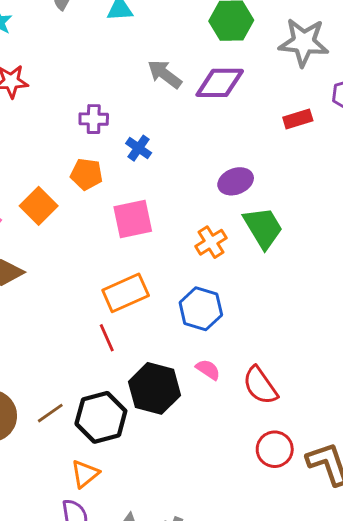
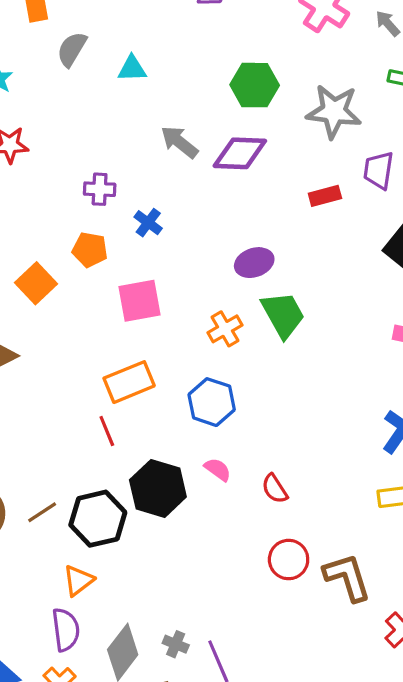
red semicircle: (260, 386) -> (275, 489), size x0.7

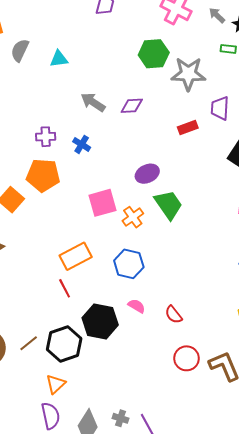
green hexagon: (255, 85) -> (154, 54), moved
purple diamond: (240, 153) -> (132, 106), size x0.7
blue cross: (148, 223) -> (82, 144), moved
orange pentagon: (90, 250) -> (43, 175), size x1.5
pink square: (139, 301) -> (103, 203), moved

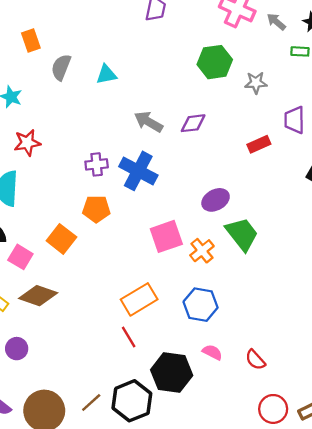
gray arrow: (217, 15) -> (276, 22), moved
gray star: (188, 74) -> (256, 83), size x0.6
blue cross: (82, 144) -> (138, 171), size x1.8
orange pentagon: (43, 175) -> (96, 209), size x0.7

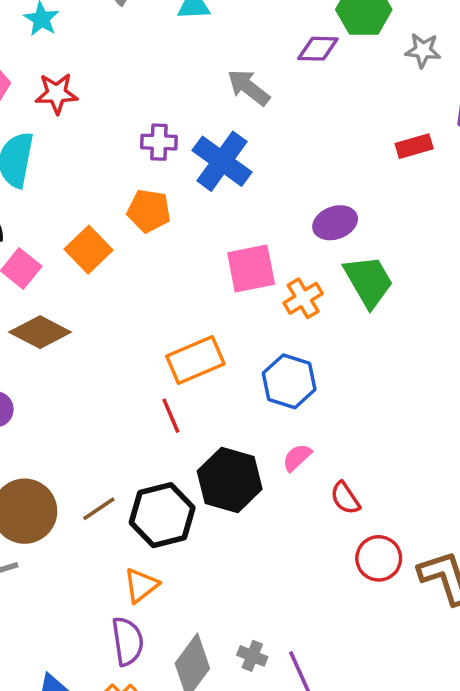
purple diamond: (193, 123) -> (318, 49), moved
pink semicircle: (212, 352) -> (297, 457), turned -78
red semicircle: (255, 360) -> (345, 498), moved

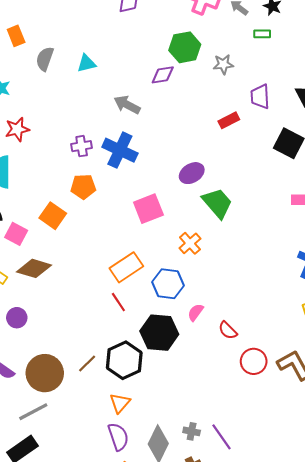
orange cross: (303, 298) -> (190, 243), moved
blue hexagon: (289, 381) -> (168, 284), moved

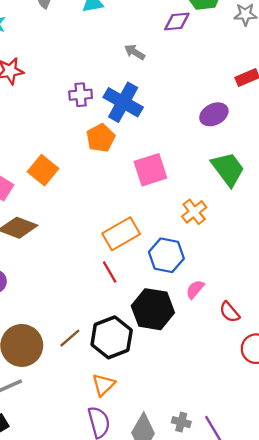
gray arrow: (127, 105) -> (135, 52), size x0.7
purple ellipse: (192, 173) -> (214, 114), moved
orange pentagon: (83, 187) -> (101, 138), moved, turned -30

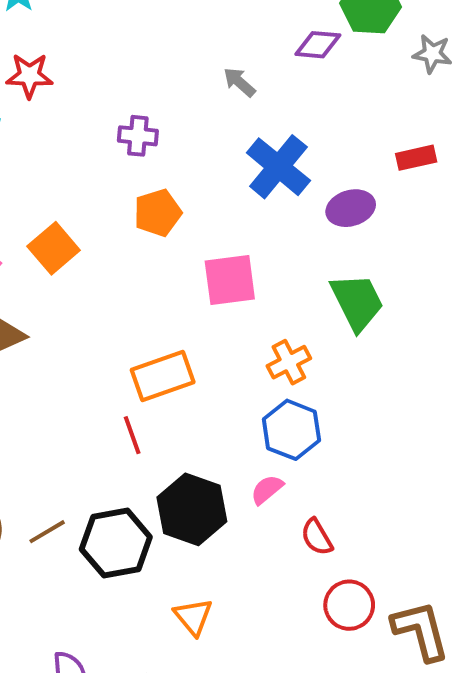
blue cross: (123, 102) -> (278, 167), moved
blue hexagon: (166, 255) -> (291, 430), moved
orange triangle: (103, 385) -> (193, 617), moved, turned -35

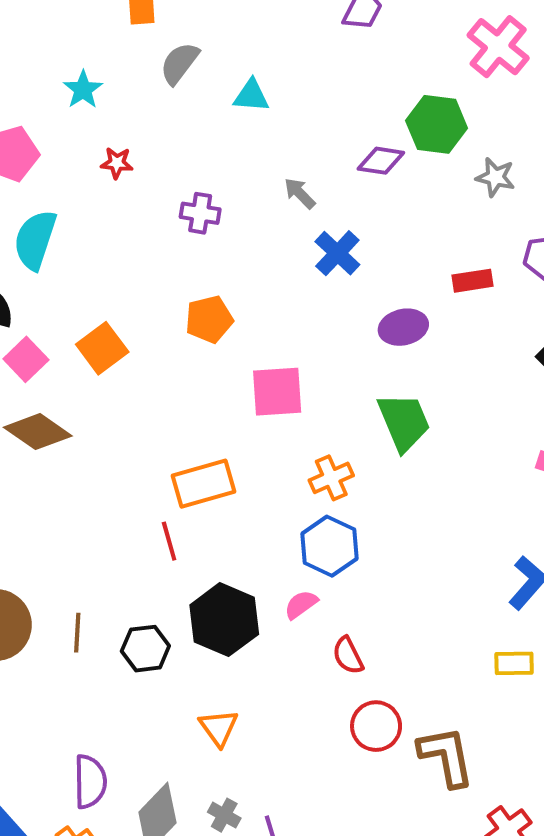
red star: (29, 76) -> (117, 163), moved, size x0.7
purple cross: (138, 136) -> (200, 213), moved
blue cross: (278, 167) -> (337, 253), moved, size x0.7
brown line: (47, 532) -> (77, 633), turned -60
black hexagon: (116, 543) -> (145, 649), size x0.7

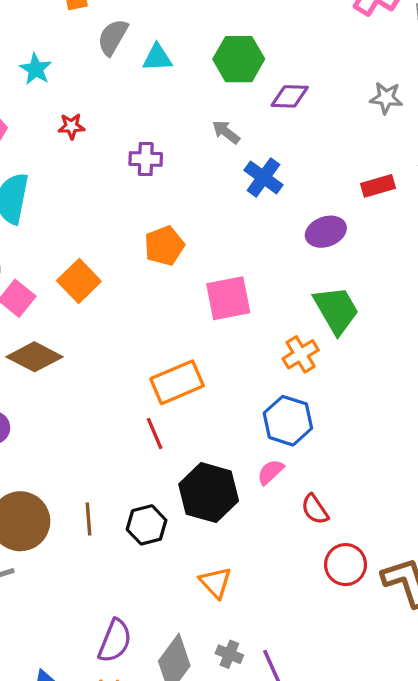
cyan triangle: (251, 96) -> (157, 58), moved
green hexagon: (437, 124) -> (239, 59), moved
orange cross: (331, 478) -> (301, 354), moved
purple semicircle: (90, 782) -> (115, 641), turned 30

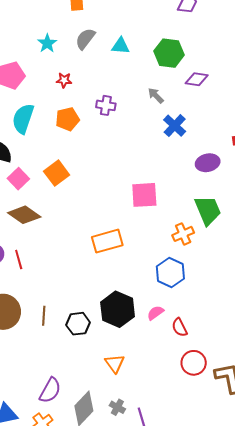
gray semicircle: (113, 37) -> (85, 39), moved
orange pentagon: (164, 246) -> (67, 119), moved
red line: (155, 434) -> (19, 259), moved
pink semicircle: (270, 472) -> (155, 313), moved

